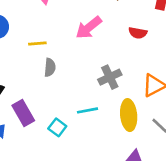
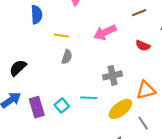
purple rectangle: (23, 113) -> (37, 107), moved
yellow ellipse: (129, 115) -> (120, 109), turned 45

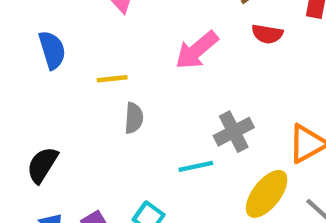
red semicircle: (143, 46) -> (267, 34), moved
cyan line: (89, 98) -> (196, 166), moved

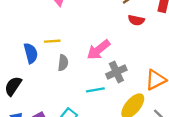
blue semicircle: (52, 50) -> (31, 53), moved
pink arrow: (197, 50) -> (98, 50), moved

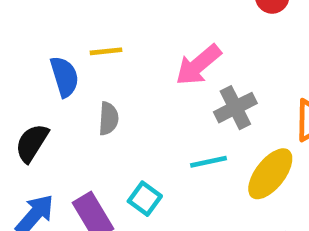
gray semicircle: (63, 63) -> (108, 119), moved
cyan line: (95, 90) -> (208, 162), moved

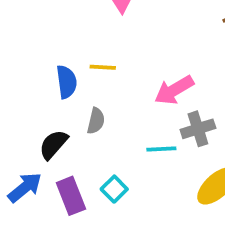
black semicircle: (32, 143) -> (53, 144), moved
cyan line: (208, 162) -> (161, 149), moved

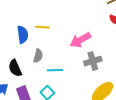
black semicircle: (53, 144) -> (15, 68), turned -66
cyan line: (161, 149) -> (55, 70), moved

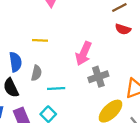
blue semicircle: (23, 35) -> (15, 62), moved
pink arrow: (80, 40) -> (84, 53), turned -35

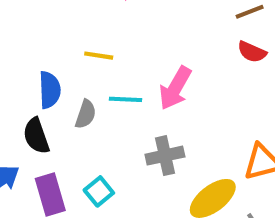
gray cross: (98, 77) -> (165, 156), moved
cyan line: (56, 88) -> (125, 99), moved

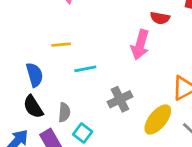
pink arrow: (175, 88) -> (140, 45), moved
gray semicircle: (86, 114) -> (64, 112), moved

